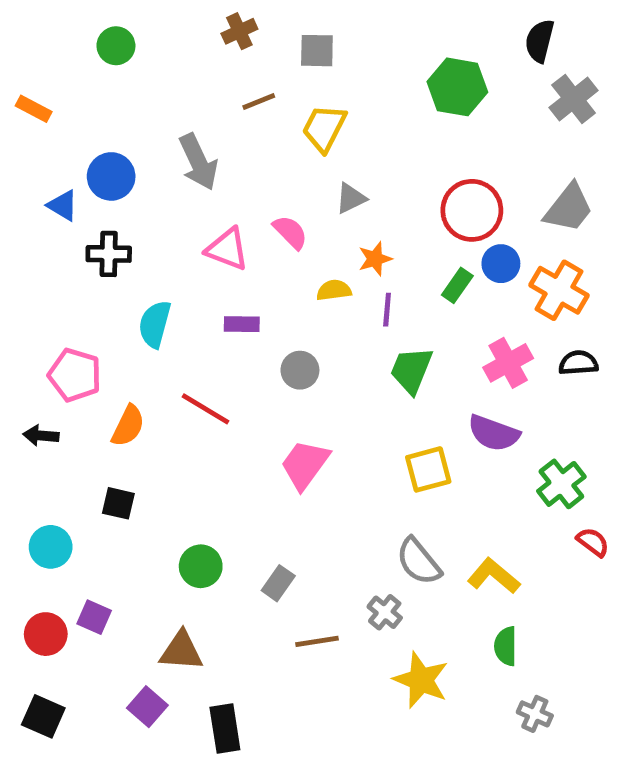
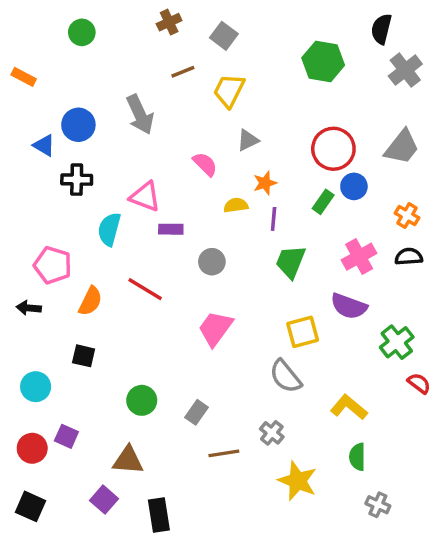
gray square: (317, 51) -> (224, 36), turned 36
pink triangle: (227, 249) -> (145, 197), moved
orange cross: (559, 290) -> (407, 215), moved, size x0.6
gray semicircle: (419, 561) -> (285, 376), moved

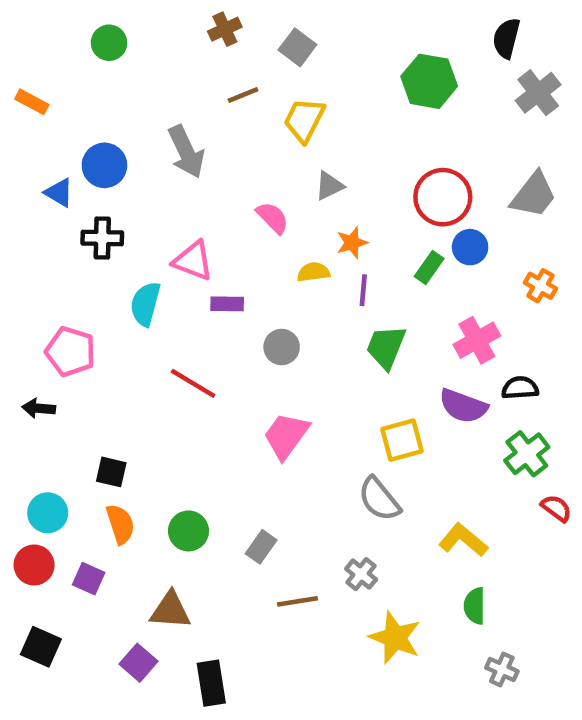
black semicircle: (409, 257) -> (520, 388), moved
orange semicircle: (90, 301) -> (120, 524), moved, turned -44
red circle: (32, 448) -> (34, 565), moved
black square: (30, 506) -> (41, 647), moved

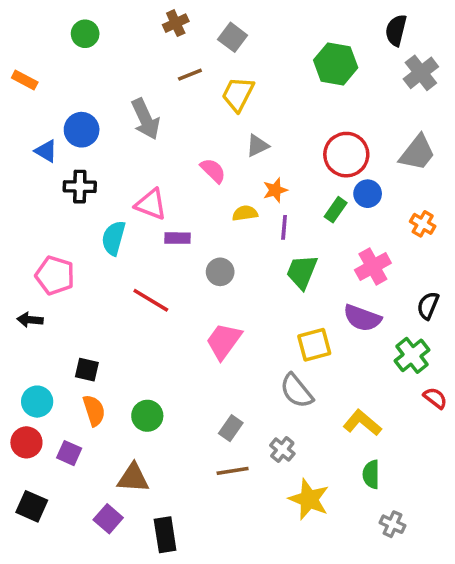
black semicircle: (520, 388) -> (428, 306), moved, turned -64
gray rectangle: (261, 547) -> (231, 428), moved

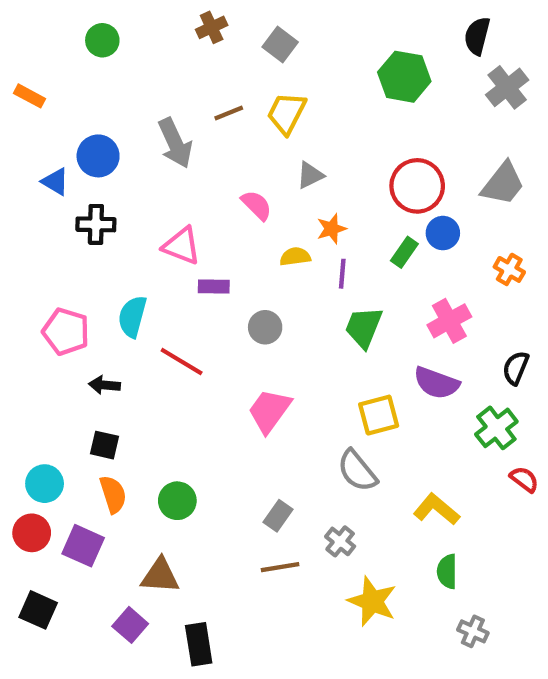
brown line: (190, 75) -> (229, 113), moved
cyan semicircle: (114, 238) -> (132, 317), moved
black arrow: (30, 320) -> (104, 385), moved
purple square: (69, 453) -> (83, 546), size x1.4

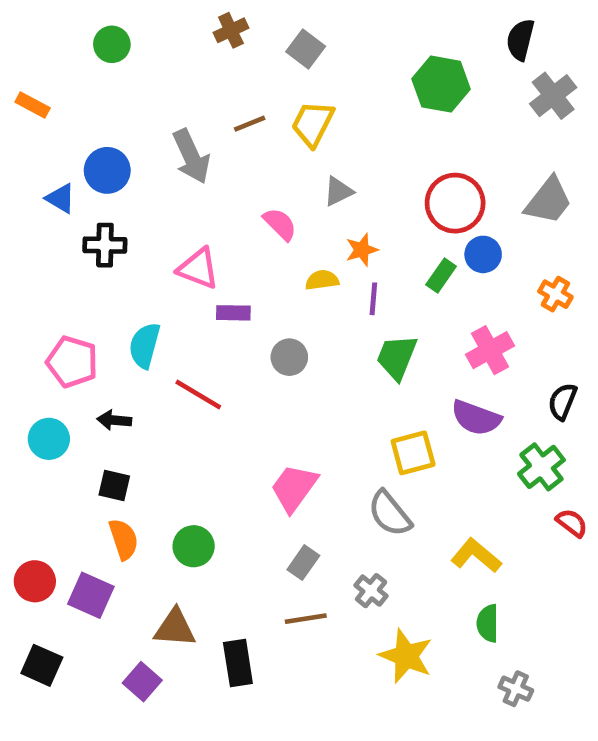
pink trapezoid: (269, 411) -> (294, 488), moved
cyan circle: (45, 484) -> (49, 439), moved
black rectangle: (199, 644) -> (238, 663), moved

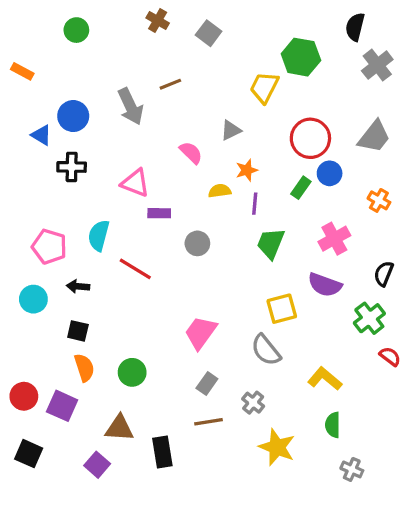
brown cross: (231, 30) -> (158, 20), turned -35
yellow trapezoid: (313, 124) -> (264, 87), moved

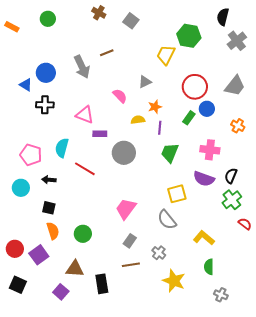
orange rectangle: (22, 71) -> (12, 27), moved
pink cross: (334, 239) -> (210, 150), turned 36
gray circle: (197, 243) -> (124, 153), size x1.5
black semicircle: (384, 274) -> (231, 176), moved
purple square: (62, 406) -> (39, 255), turned 30

